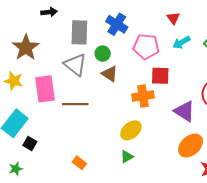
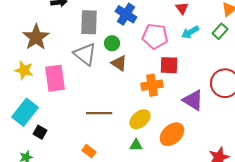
brown line: (75, 104) -> (99, 113), moved
orange ellipse: (191, 146) -> (172, 134), moved
green triangle: (127, 157) -> (136, 145), turned 32

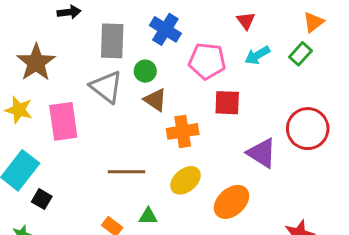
orange cross: (152, 85) -> (183, 131), moved
green triangle: (136, 145) -> (148, 216), moved

